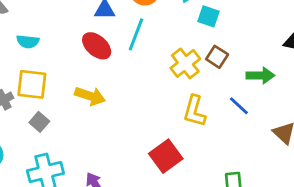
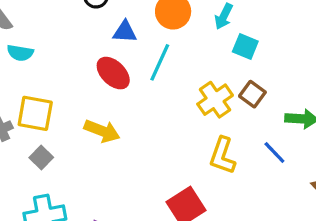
cyan semicircle: (28, 42) -> (20, 53), moved

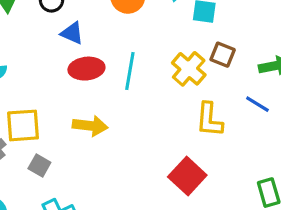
blue triangle: (125, 32) -> (72, 33), moved, turned 35
cyan line: (160, 62) -> (130, 71), moved
red ellipse: (113, 73) -> (86, 69), turned -36

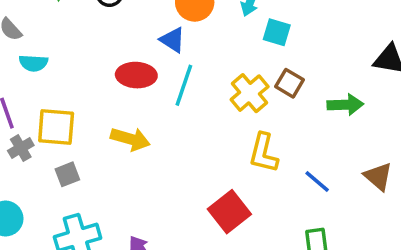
blue triangle: (72, 33) -> (173, 40), moved
blue line: (257, 104) -> (317, 181), moved
gray square: (39, 165) -> (67, 174), turned 30

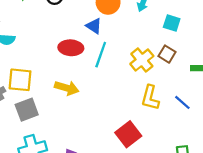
cyan square: (277, 32) -> (172, 23), moved
gray square: (67, 174) -> (27, 110), size x1.5
blue line: (317, 181) -> (182, 102), moved

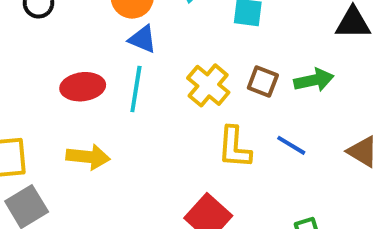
blue triangle: (94, 26) -> (143, 39), moved
brown square: (167, 54) -> (263, 82), moved

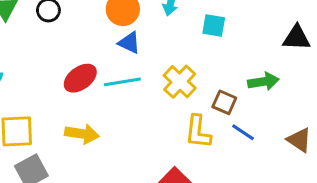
brown square: (263, 82) -> (224, 102), moved
red ellipse: (83, 87) -> (80, 78), turned -32
cyan line: (136, 89) -> (122, 82), turned 69

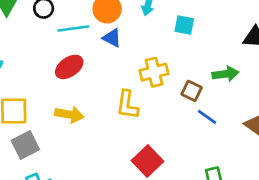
cyan line: (122, 82) -> (73, 28), moved
yellow cross: (180, 82) -> (154, 72), turned 32
yellow L-shape: (198, 132) -> (127, 105), moved

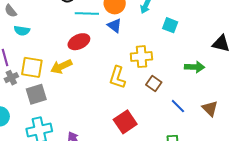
brown square: (192, 91) -> (154, 84), moved
yellow arrow: (69, 115) -> (61, 66), moved, turned 135
blue line: (207, 117) -> (178, 106), moved

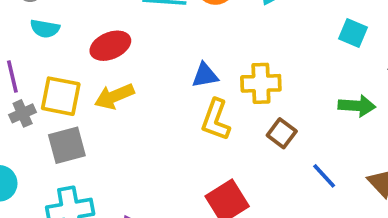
blue triangle: (115, 25) -> (205, 75), moved, turned -49
cyan square: (170, 25) -> (353, 33), moved
red ellipse: (79, 42) -> (110, 46), moved

